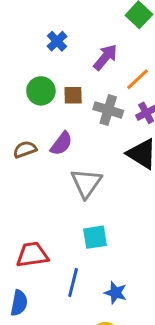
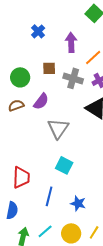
purple arrow: (105, 57) -> (71, 42), turned -42
green circle: (41, 91) -> (20, 77), moved
cyan square: (95, 237) -> (64, 165), turned 36
red trapezoid: (32, 255) -> (21, 177), turned 100

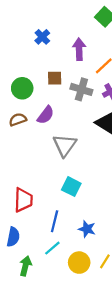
cyan line: (45, 231) -> (52, 248), moved

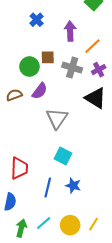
green circle: (22, 88) -> (29, 67), moved
blue star: (87, 229) -> (73, 185), moved
cyan line: (52, 248) -> (44, 223), moved

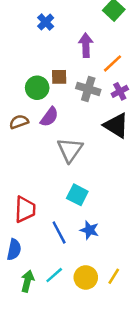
blue cross: (37, 20) -> (46, 22), moved
blue line: (48, 188) -> (59, 232), turned -42

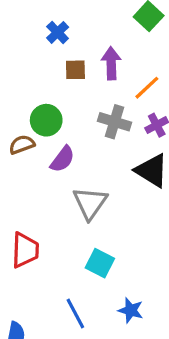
brown square: (59, 77) -> (75, 70), moved
brown semicircle: (19, 122) -> (22, 145), moved
red trapezoid: (25, 209) -> (25, 250), moved
blue star: (89, 230) -> (131, 310), moved

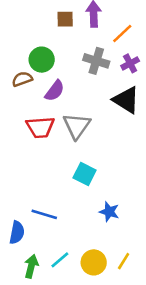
red trapezoid: (25, 250) -> (40, 127), moved, turned 84
blue line: (75, 314) -> (44, 214), moved, turned -45

